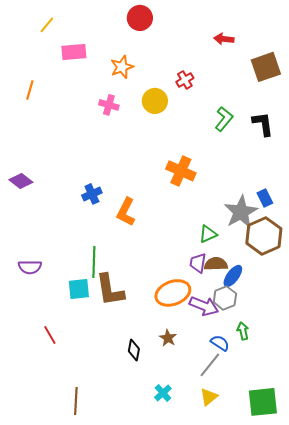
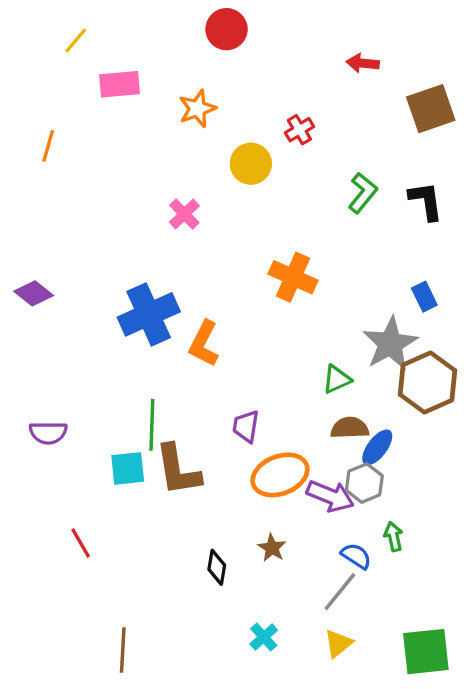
pink cross: (109, 105) -> (184, 214), moved, turned 30
blue cross: (92, 194) -> (149, 314), size x1.8
blue rectangle: (265, 198) -> (424, 297), moved
purple trapezoid: (198, 263) -> (246, 426), moved

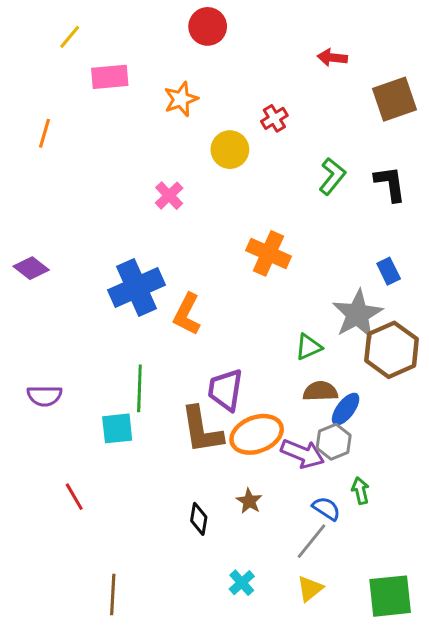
purple trapezoid: (246, 426) -> (225, 390), size x1.4
brown L-shape: (178, 470) -> (202, 430), moved

